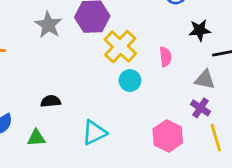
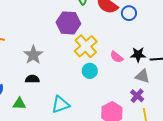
gray star: (48, 25) -> (33, 55), moved
black star: (200, 30) -> (138, 55), moved
pink semicircle: (165, 57) -> (117, 57), turned 128

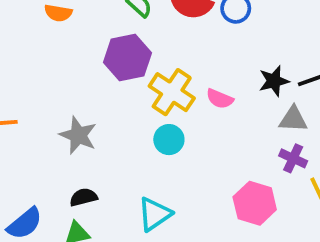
pink semicircle: (117, 57) -> (220, 99), moved
cyan circle: (90, 71) -> (169, 140), moved
black semicircle: (32, 79) -> (83, 197), moved

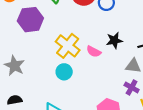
purple hexagon: (127, 58) -> (30, 20), moved
black star: (274, 81) -> (114, 40), moved

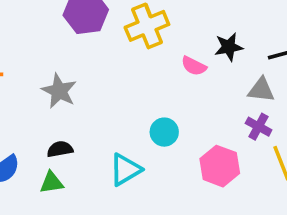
yellow cross: (68, 46) -> (147, 26), moved, turned 30
cyan circle: (64, 72) -> (164, 132), moved

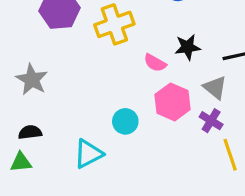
gray triangle: (261, 90) -> (215, 88), turned 30
pink hexagon: (220, 166) -> (173, 102), moved

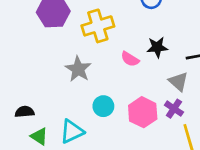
gray star: (32, 79) -> (78, 69), moved
pink hexagon: (173, 102) -> (143, 112), moved
green triangle: (21, 162) -> (39, 136), moved, turned 36

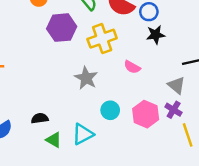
black star: (157, 47) -> (156, 35), moved

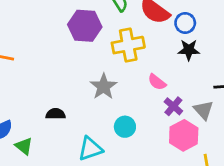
purple cross: (174, 110) -> (173, 106), moved
pink hexagon: (146, 114) -> (184, 135), moved
black semicircle: (40, 118) -> (56, 114), moved
green triangle: (54, 140) -> (24, 146), moved

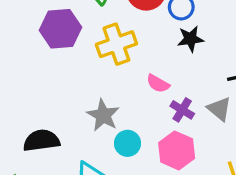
gray star: (104, 87) -> (103, 115), moved
black semicircle: (56, 114) -> (41, 141), size x1.5
pink hexagon: (184, 135) -> (177, 150), moved

